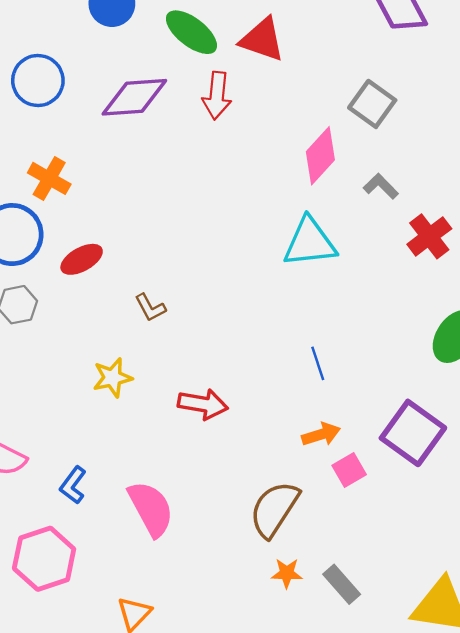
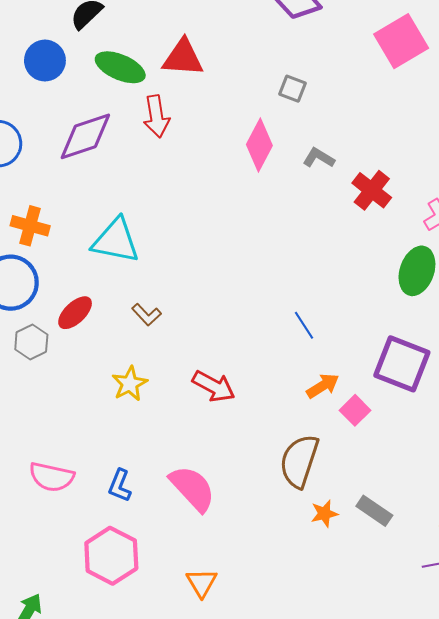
gray square: (372, 104) -> (293, 89), size x0.7
cyan triangle: (310, 242) -> (116, 241), moved, turned 32
red ellipse: (82, 259) -> (75, 313), moved
red arrow: (203, 404) -> (214, 386), turned 33

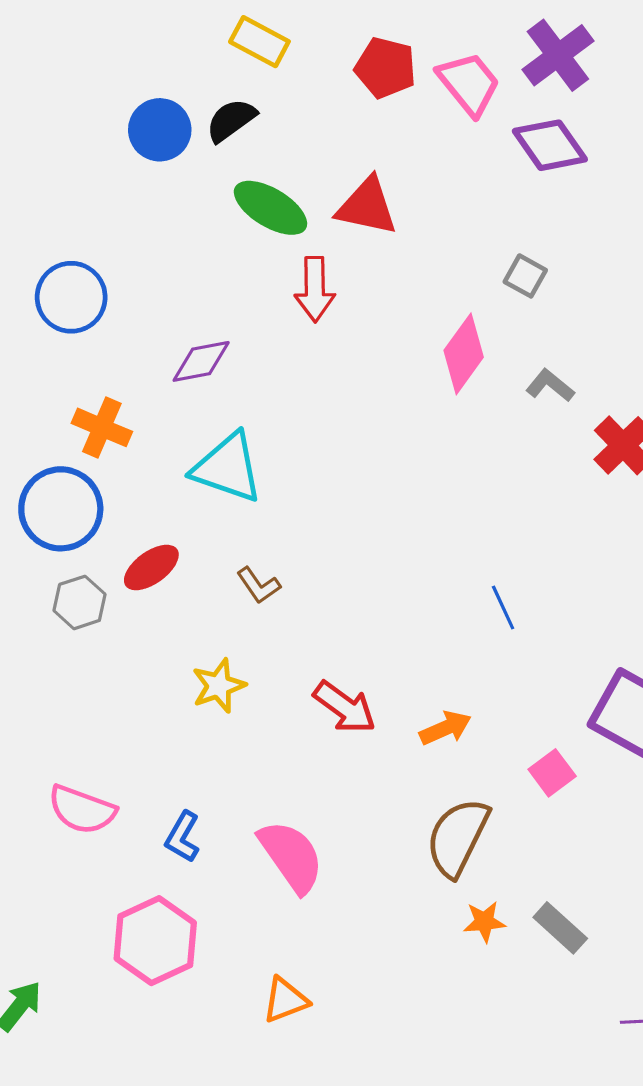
blue circle: (45, 61) -> (160, 130), moved
purple diamond: (85, 136) -> (201, 361), moved, size x0.7
blue line: (304, 325) -> (503, 607), moved
orange arrow: (323, 386) -> (445, 728), moved
orange triangle: (202, 583) -> (285, 1000), turned 32

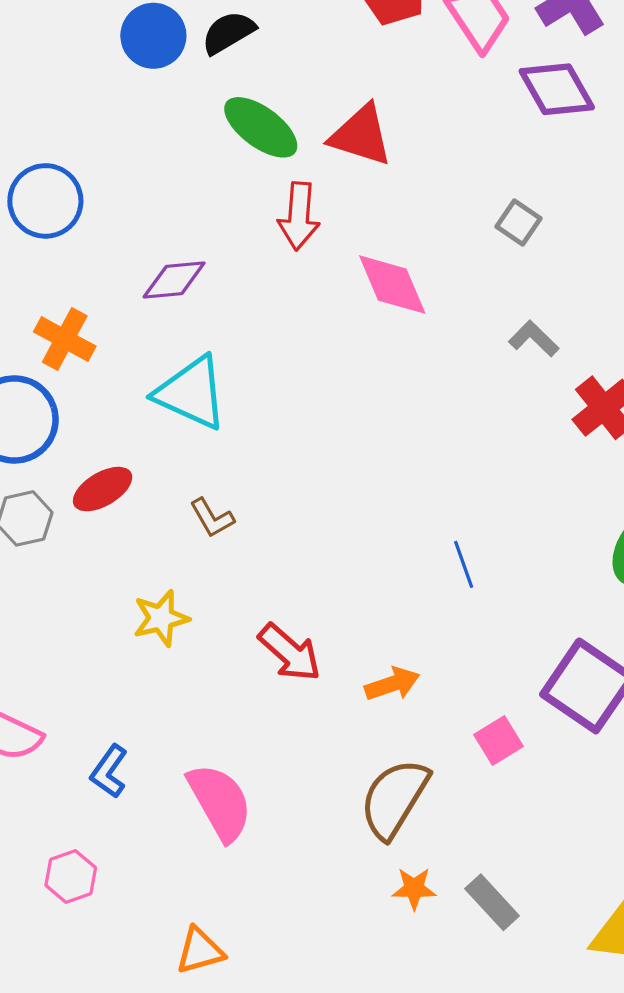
pink diamond: (464, 354) -> (392, 285), moved, turned -64
pink hexagon: (155, 941) -> (71, 877), size x0.6

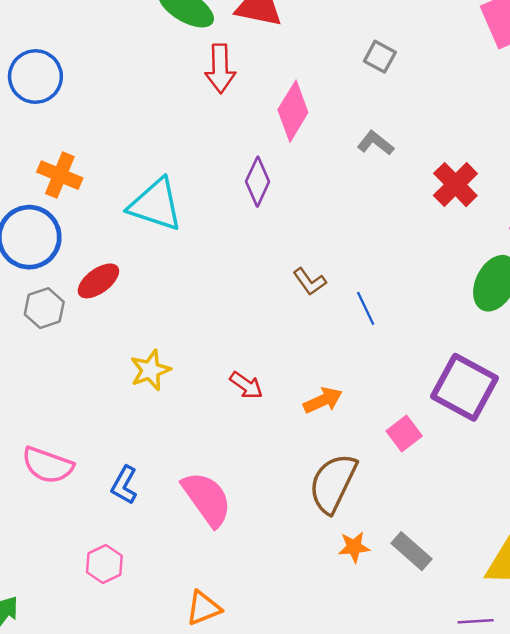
purple diamond: (174, 280) -> (258, 182), moved, turned -54
pink diamond: (392, 285) -> (293, 111), turned 60
gray L-shape: (534, 339) -> (375, 143), moved
brown L-shape: (212, 518) -> (309, 282), moved
red arrow: (290, 653) -> (246, 385), size x0.7

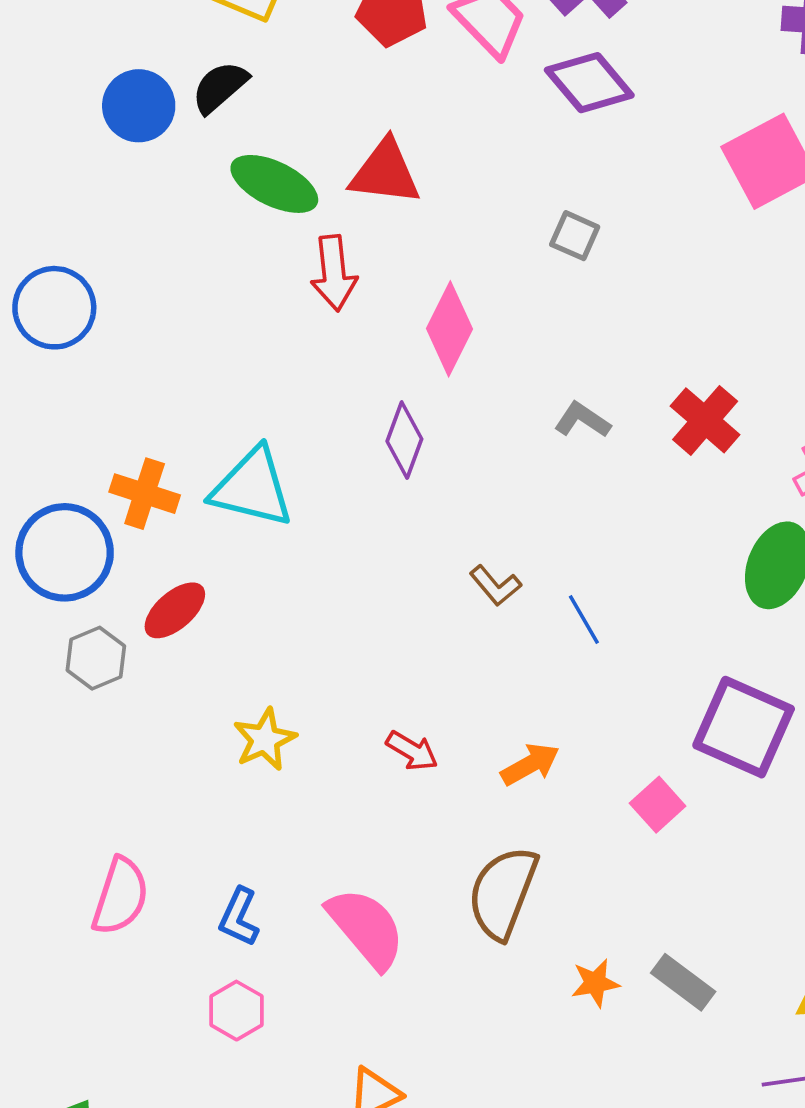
gray L-shape: (375, 143) -> (582, 420), moved
orange cross: (60, 175) -> (145, 494), moved
pink semicircle: (48, 465) -> (120, 896), turned -87
brown semicircle: (333, 483) -> (503, 893), moved
pink hexagon: (104, 564) -> (237, 1011), moved

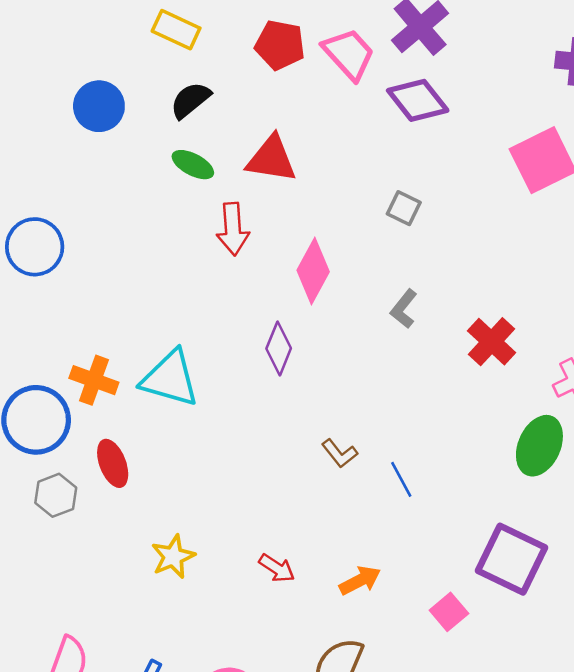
black semicircle: (220, 87) -> (190, 100), moved
green ellipse: (274, 184) -> (193, 165), size x0.7
gray L-shape: (582, 420) -> (404, 309), moved, turned -87
red ellipse: (175, 610) -> (113, 463), turned -72

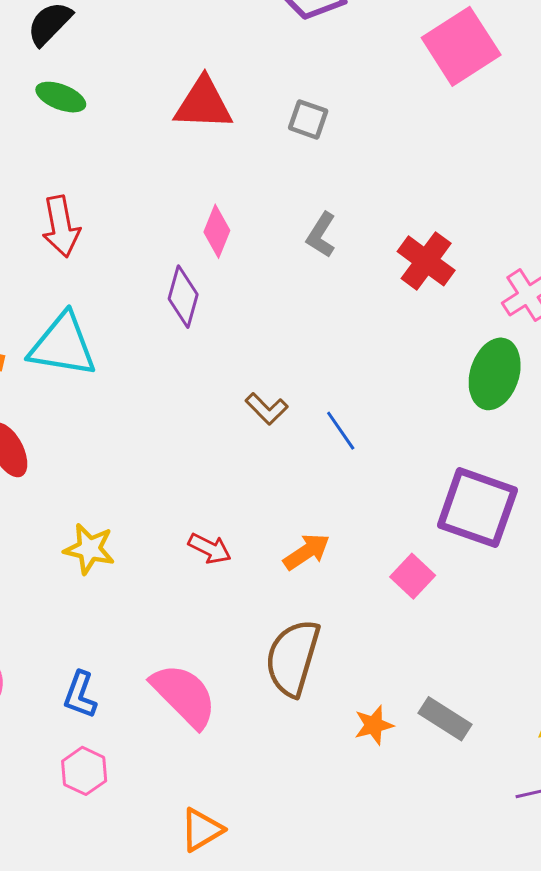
red triangle: (271, 159) -> (203, 104), moved
red arrow: (233, 229) -> (61, 226), moved
pink diamond: (313, 271) -> (217, 231), moved, size x0.7
yellow star: (173, 557) -> (89, 549), turned -30

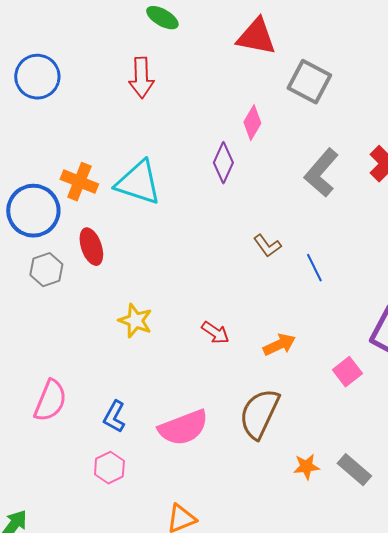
gray square: (308, 119) -> (309, 82), moved, size x1.6
red arrow: (61, 226) -> (141, 78), moved
gray L-shape: (321, 235) -> (321, 173), moved, size x1.6
pink semicircle: (184, 695) -> (183, 428), turned 105

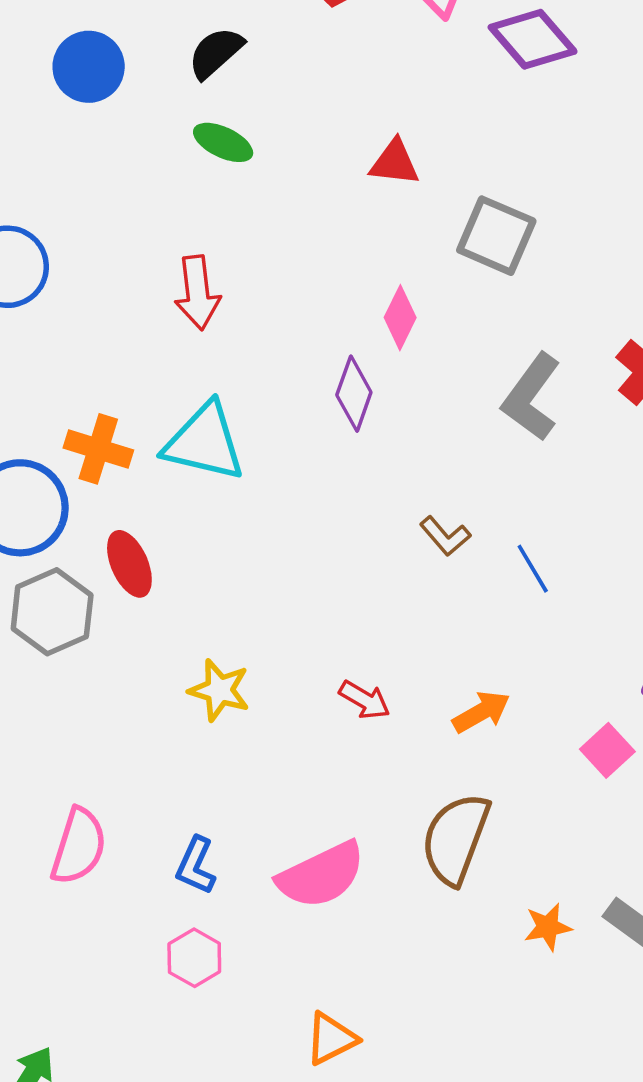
red triangle: (256, 37) -> (395, 163), size x0.7
red arrow: (141, 78) -> (197, 293), moved
gray hexagon: (46, 270) -> (52, 612), size x1.4

